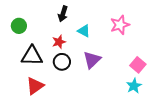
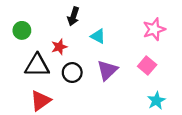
pink star: (120, 25) -> (154, 29), moved
red star: (59, 42) -> (59, 47), moved
pink square: (138, 65) -> (147, 66), moved

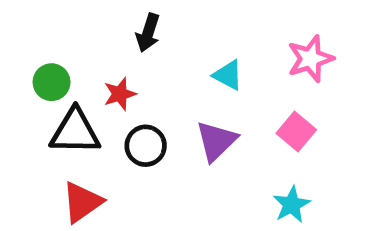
green circle: (22, 30) -> (52, 82), moved
cyan triangle: (98, 36) -> (228, 75), moved
cyan star: (156, 101) -> (292, 205), moved

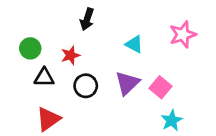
black triangle: (75, 132) -> (44, 77), size x0.7
pink square: (296, 132) -> (161, 87), moved

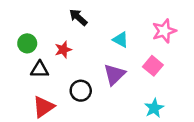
black arrow: (87, 19) -> (78, 17), turned 114
black circle: (86, 86) -> (81, 91), moved
pink square: (161, 87) -> (153, 66), moved

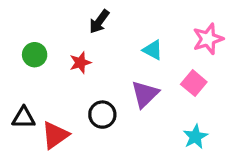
black arrow: (78, 17) -> (99, 22), turned -96
black triangle: (40, 70) -> (24, 118), moved

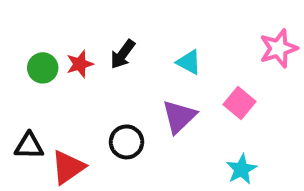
black arrow: (99, 22) -> (123, 54), moved
pink star: (208, 39) -> (278, 48), moved
red star: (80, 63) -> (80, 64), moved

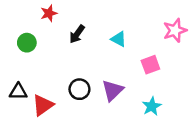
red star: (80, 64) -> (49, 13), moved
pink square: (240, 103) -> (150, 65), turned 30
purple triangle: (179, 117) -> (113, 90), moved

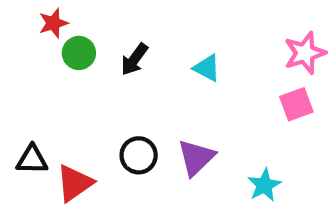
red star: (49, 13) -> (53, 23), moved
green circle: (27, 43) -> (79, 53), moved
pink square: (150, 65) -> (296, 104), moved

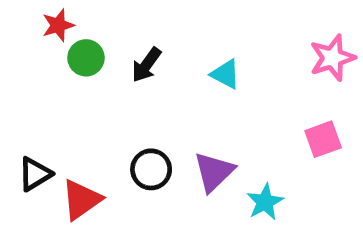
pink square: (296, 104) -> (323, 139), moved
black triangle: (32, 160) -> (35, 174), turned -32
cyan star: (264, 185) -> (265, 202), moved

